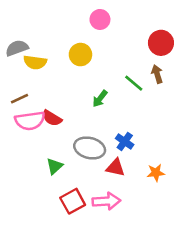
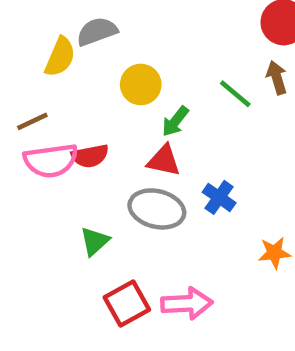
gray semicircle: (17, 48) -> (97, 31), moved
yellow circle: (80, 55) -> (141, 84), moved
yellow semicircle: (35, 62) -> (60, 57), turned -75
red semicircle: (52, 118) -> (90, 156), turned -42
red triangle: (116, 167) -> (164, 161), moved

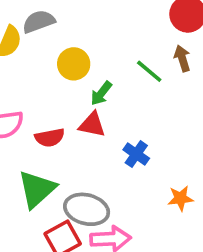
red semicircle: (90, 156) -> (50, 138), moved
gray ellipse: (157, 209) -> (87, 209), moved
green triangle: (95, 241) -> (37, 189), size x1.6

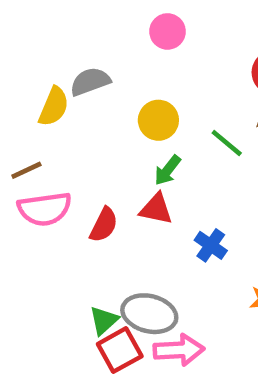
yellow circle: (74, 64) -> (158, 120), moved
red semicircle: (50, 138) -> (104, 225), turned -52
green triangle: (37, 189) -> (104, 320), moved, size x0.6

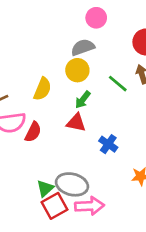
pink circle: (168, 31) -> (96, 18), moved
gray semicircle: (90, 82) -> (83, 47), moved
yellow semicircle: (54, 107) -> (42, 89), moved
red semicircle: (104, 225) -> (33, 132), moved

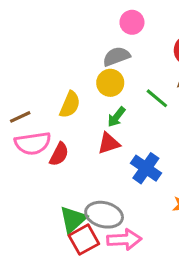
red triangle: (76, 123) -> (109, 143), turned -30
blue cross: (108, 144) -> (146, 168), size x1.4
green triangle: (45, 188) -> (73, 219), size x1.4

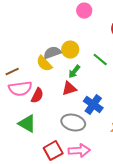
gray semicircle: (116, 56) -> (52, 53), moved
yellow semicircle: (70, 105) -> (44, 64), turned 114
gray ellipse: (104, 215) -> (73, 123), moved
green triangle: (73, 219) -> (27, 124), moved, turned -48

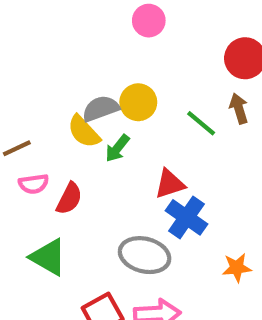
pink circle: (84, 11) -> (149, 21), moved
green arrow: (74, 72) -> (117, 148), moved
pink semicircle: (20, 89) -> (34, 184), size x0.6
red triangle: (69, 89) -> (170, 184), moved

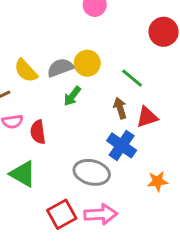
brown arrow: (239, 109) -> (120, 108), moved
yellow semicircle: (84, 132) -> (26, 71), moved
red triangle: (170, 184) -> (147, 117), moved
red semicircle: (69, 199) -> (38, 132), turned 145

